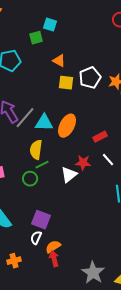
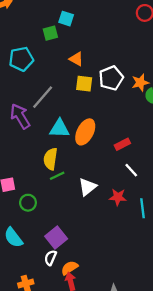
gray line: (25, 118) -> (43, 97), moved
red star: (83, 163) -> (118, 197), moved
green circle: (30, 179) -> (28, 203), moved
purple square: (41, 220) -> (56, 237), turned 30

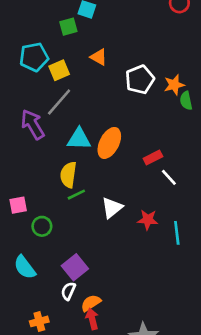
yellow square: (84, 84) -> (59, 70), moved, turned -30
white line: (131, 170) -> (169, 177), moved

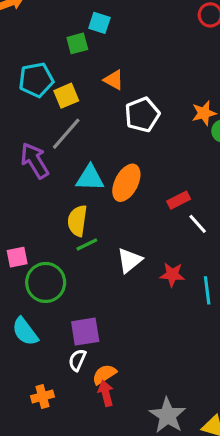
white pentagon: (140, 80) -> (142, 115), moved
green circle: (42, 226) -> (46, 282), size x1.6
purple square: (75, 267) -> (85, 332), turned 30

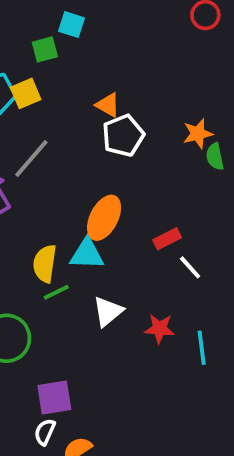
orange triangle: (114, 80) -> (108, 105), moved
yellow square: (66, 96) -> (26, 93), moved
cyan triangle: (90, 178) -> (87, 254), moved

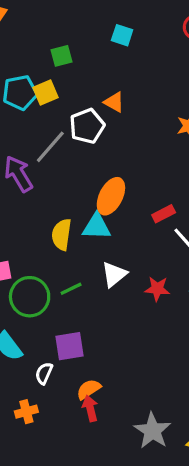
cyan square: (72, 25) -> (122, 35), moved
white pentagon: (123, 136) -> (87, 126), moved
green line: (56, 292) -> (71, 289), moved
white semicircle: (45, 432) -> (44, 373), moved

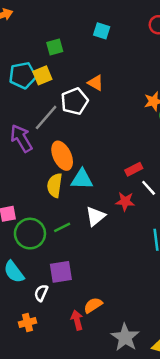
orange ellipse: (111, 196) -> (62, 156), moved, turned -52
red star: (157, 289) -> (125, 201), moved
orange semicircle: (89, 389) -> (93, 305), moved

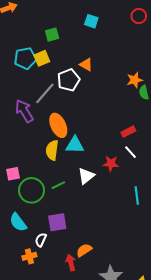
red rectangle: (134, 169) -> (128, 132), moved
orange cross: (28, 323) -> (29, 256), moved

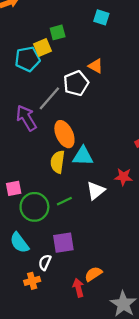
yellow square: (42, 58) -> (43, 47), moved

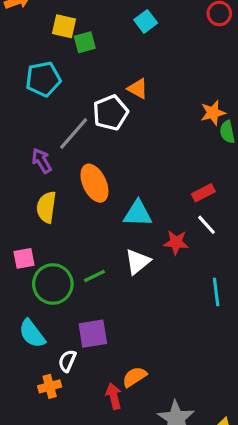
cyan square: (101, 17) -> (146, 21), turned 35
yellow square: (43, 47) -> (64, 26), moved, turned 36
purple arrow: (26, 118) -> (42, 161), size x0.7
cyan triangle: (83, 156) -> (138, 214), moved
yellow semicircle: (58, 162) -> (46, 207), moved

